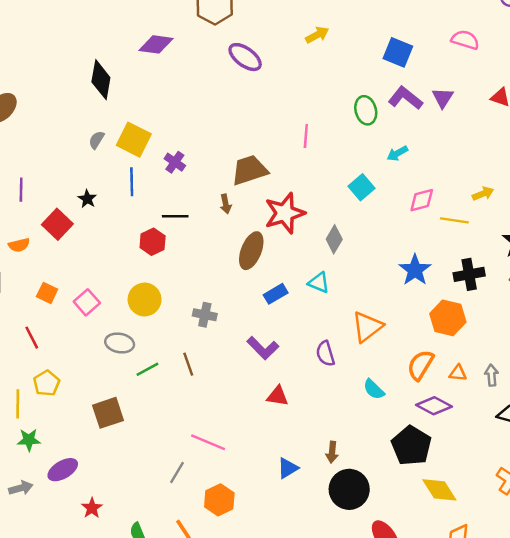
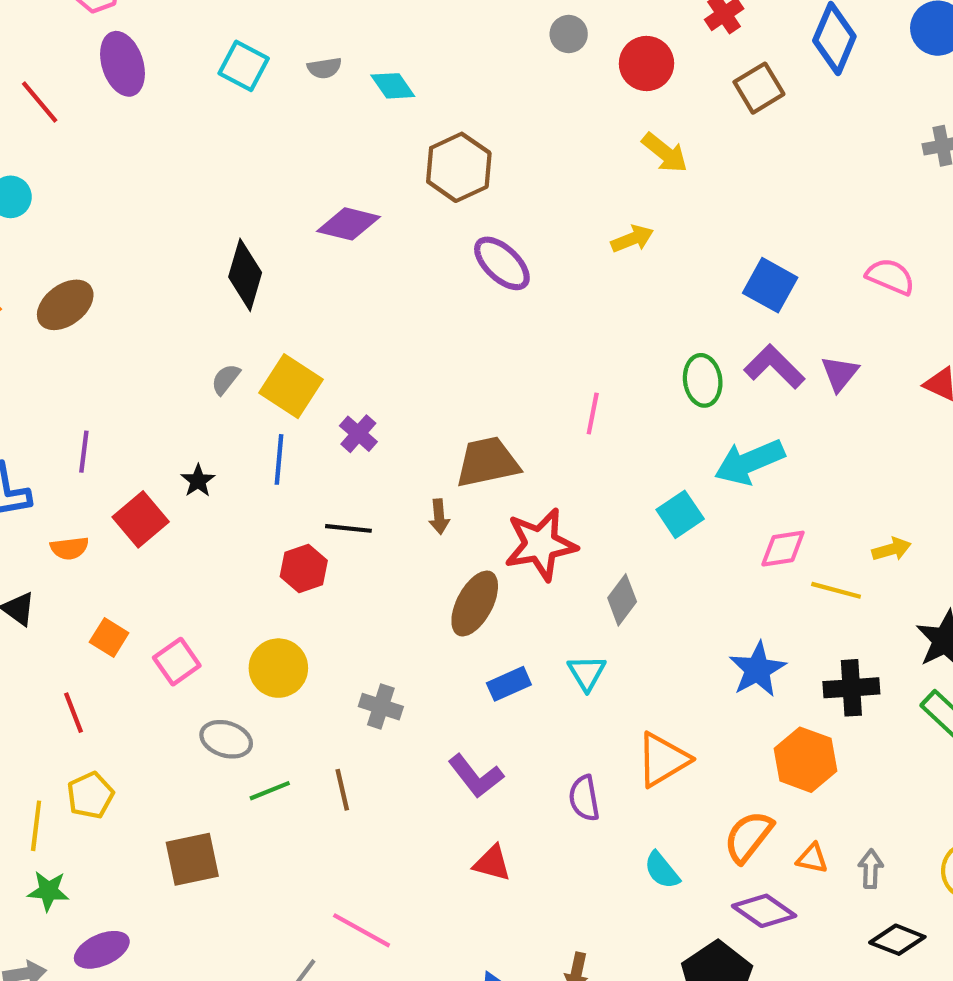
cyan arrow: (397, 153) -> (749, 462), size x1.8
cyan triangle: (319, 283) -> (587, 673), turned 30

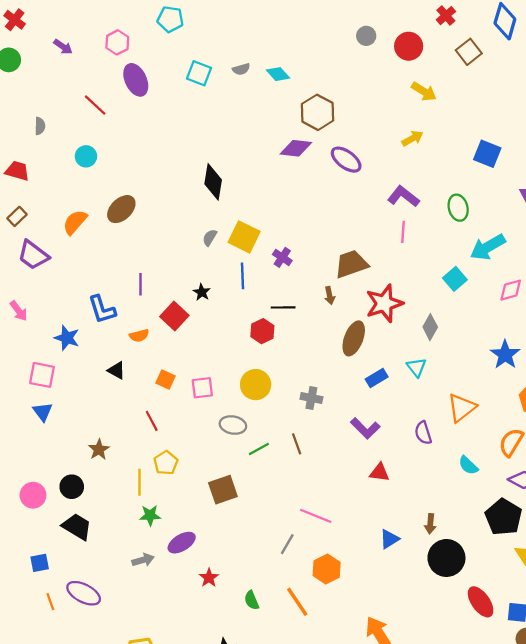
purple diamond: (348, 224) -> (296, 148), moved
purple L-shape: (774, 367) -> (403, 196), moved
pink square: (177, 662) -> (202, 388), turned 35

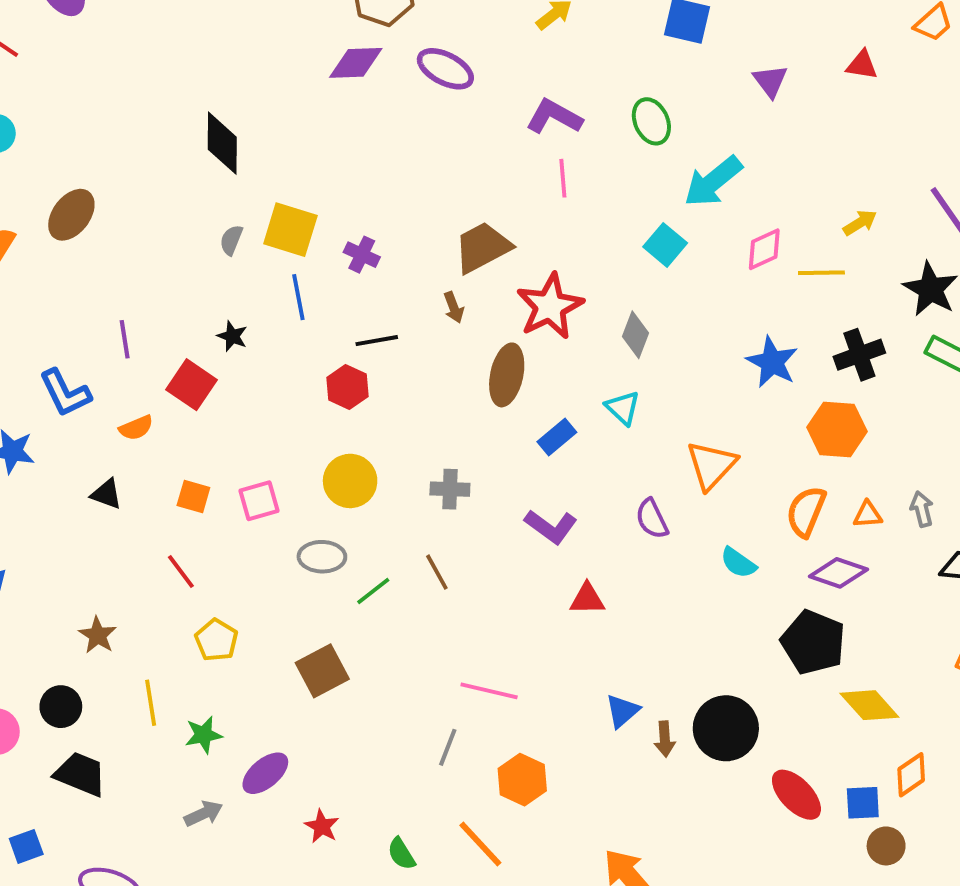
yellow line: (139, 482) -> (151, 703), moved
brown arrow: (430, 524) -> (665, 739), moved

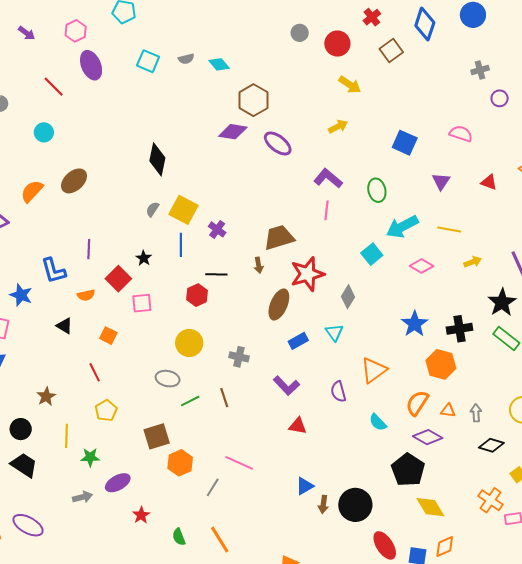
pink diamond: (764, 249) -> (422, 266), turned 45
yellow line: (821, 273) -> (449, 229), moved
pink square: (259, 501) -> (142, 303), moved
orange hexagon: (522, 780) -> (180, 463), moved

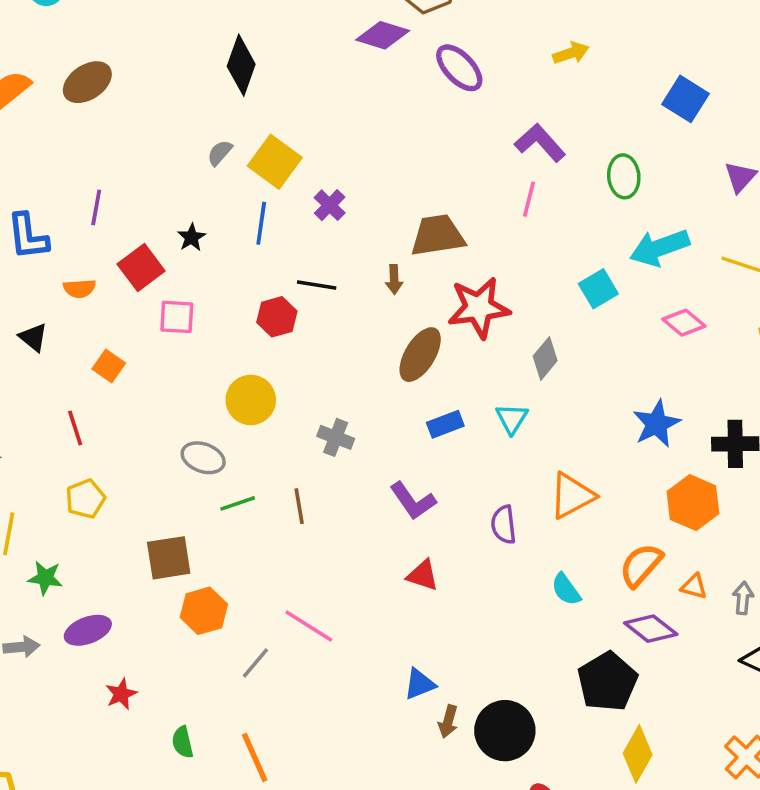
yellow diamond: (430, 507) -> (638, 754), turned 52

